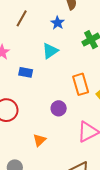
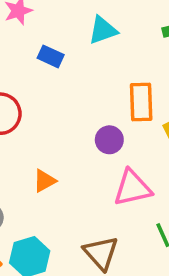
purple circle: (59, 108) -> (109, 140), moved

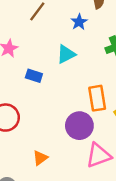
purple circle: (109, 140) -> (79, 126), size x1.5

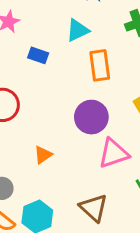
orange rectangle: (97, 98) -> (100, 65), moved

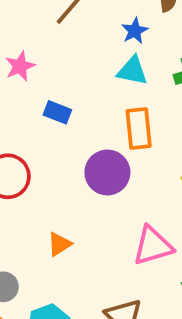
cyan triangle: (78, 30) -> (132, 71), moved, turned 35
purple circle: (91, 117) -> (107, 172), moved

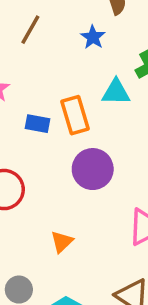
cyan triangle: (132, 71) -> (116, 92), moved
orange rectangle: (139, 128) -> (75, 115), moved

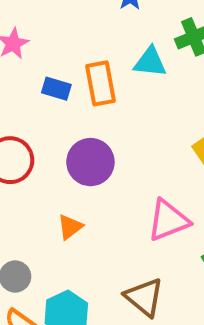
purple circle: (93, 169) -> (90, 162), moved

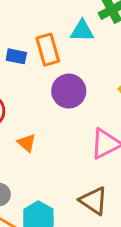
purple circle: (90, 162) -> (69, 91), moved
orange triangle: (70, 227) -> (27, 143), moved, turned -36

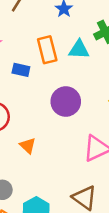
orange rectangle: (48, 50) -> (47, 50), moved

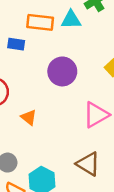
orange rectangle: (47, 50) -> (40, 22), turned -65

